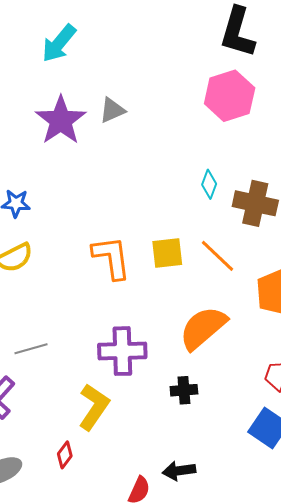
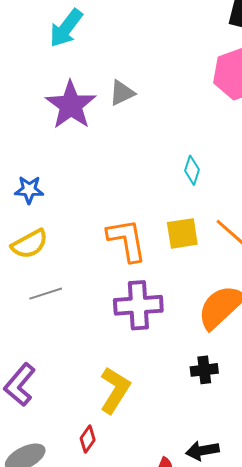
cyan diamond: (209, 184) -> (192, 170), moved
gray line: (31, 349) -> (46, 294), moved
purple cross: (122, 351) -> (138, 305), moved

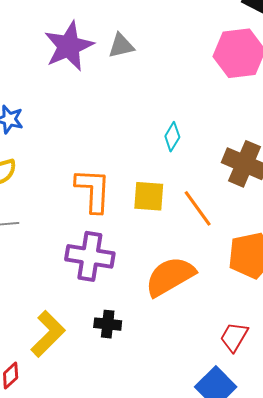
black cross: (204, 370) -> (108, 324), moved

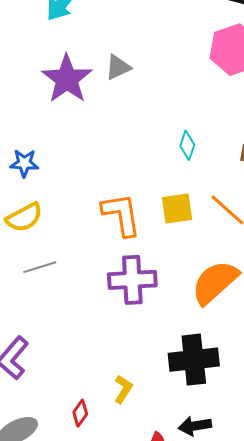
black cross: (108, 324) -> (194, 360), moved, size x1.8
yellow L-shape: (48, 334) -> (123, 389), moved, size x0.6

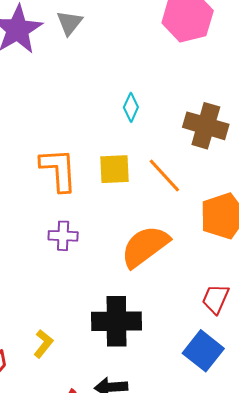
gray triangle: (118, 67) -> (70, 23), turned -32
purple cross: (132, 280) -> (63, 236), size x0.6

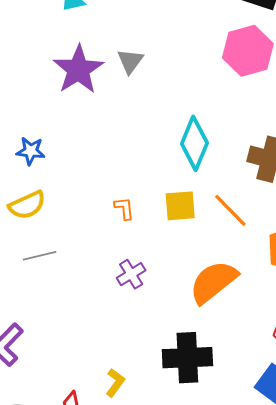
cyan diamond: (131, 107) -> (194, 143), size x1.8
orange L-shape: (58, 170) -> (124, 208), size x0.5
purple cross: (63, 236) -> (131, 274), turned -32

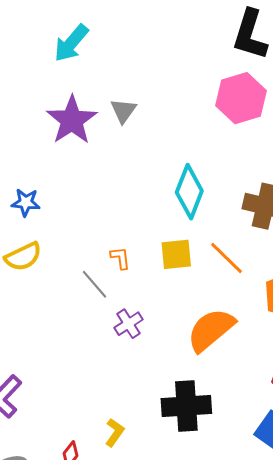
gray line: (40, 256) -> (95, 284), moved, turned 64

